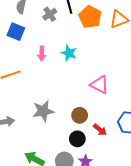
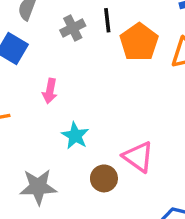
cyan star: (69, 53) -> (75, 136), moved
brown circle: (80, 115) -> (104, 178), moved

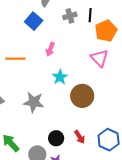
pink triangle: (138, 157) -> (99, 58), moved
brown circle: (104, 178) -> (82, 96), moved, size x1.5

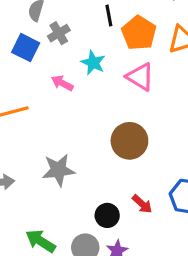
gray cross: (70, 16) -> (59, 33), moved
pink arrow: (50, 49) -> (62, 83), turned 112
cyan star: (60, 77) -> (93, 63), moved

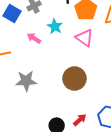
gray star: (59, 170) -> (26, 81), moved
red arrow: (142, 204) -> (80, 120), turned -88

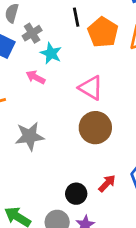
cyan star: (55, 26) -> (51, 53), moved
pink triangle: (84, 38) -> (91, 88), moved

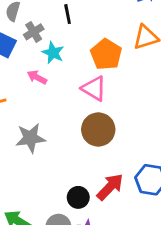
black line: (76, 17) -> (68, 14), moved
orange pentagon: (103, 32) -> (106, 54), moved
red arrow: (107, 183) -> (110, 187), size x1.5

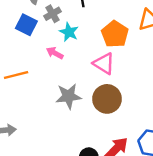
gray star: (30, 138) -> (69, 96), moved

